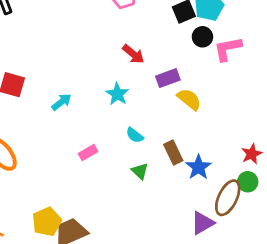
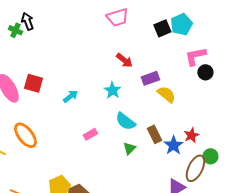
black circle: (202, 37) -> (205, 72), moved
cyan semicircle: (135, 135) -> (125, 121), size x1.5
red star: (252, 154) -> (191, 135), moved
green triangle: (140, 171) -> (129, 148), turned 32

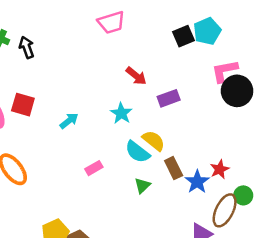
pink trapezoid: (117, 17) -> (111, 22), moved
black arrow: (27, 21) -> (27, 47), moved
black circle: (205, 72) -> (237, 91), size x1.6
yellow semicircle: (166, 94) -> (154, 141), moved

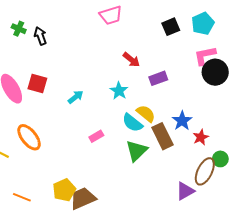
cyan pentagon: (207, 31) -> (203, 24), moved
brown rectangle: (174, 168) -> (162, 136), size x1.4
blue star: (197, 182) -> (182, 121), moved
green triangle: (142, 185) -> (137, 151), size x1.6

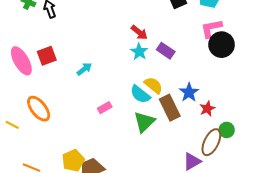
purple rectangle: (158, 78) -> (166, 51), turned 54
red square: (37, 83) -> (47, 56), turned -36
cyan star: (119, 91) -> (139, 52), moved

